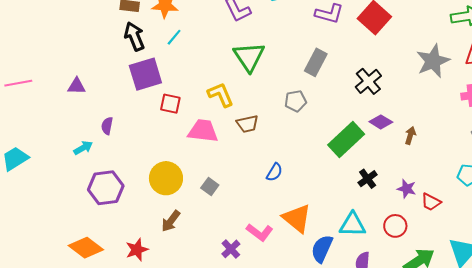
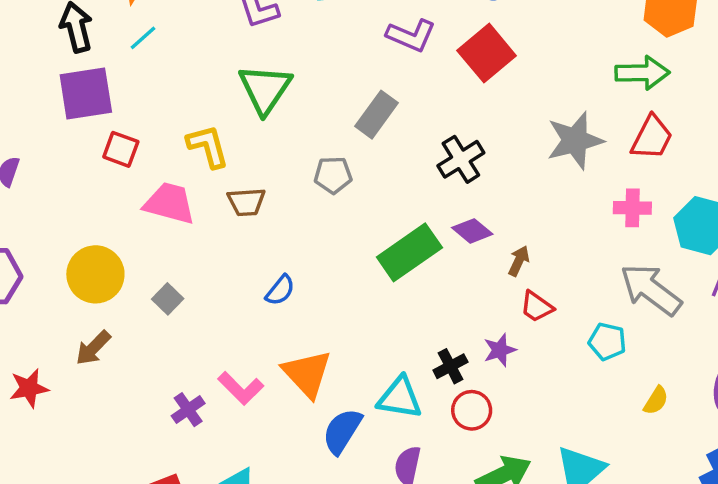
black cross: (368, 179) -> (450, 366), moved
purple star: (407, 189) -> (500, 350), turned 30
red trapezoid: (431, 202) -> (537, 307), moved

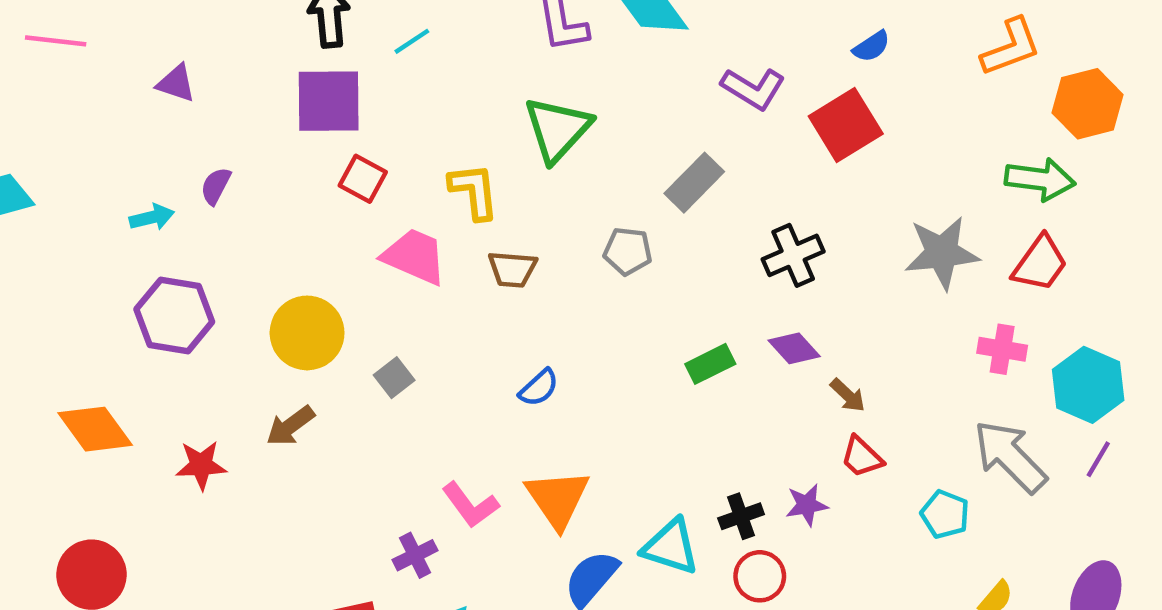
green rectangle: (409, 252) -> (710, 364), size x0.6
brown arrow: (519, 261) -> (848, 395), turned 100
purple cross: (188, 410) -> (415, 555), moved

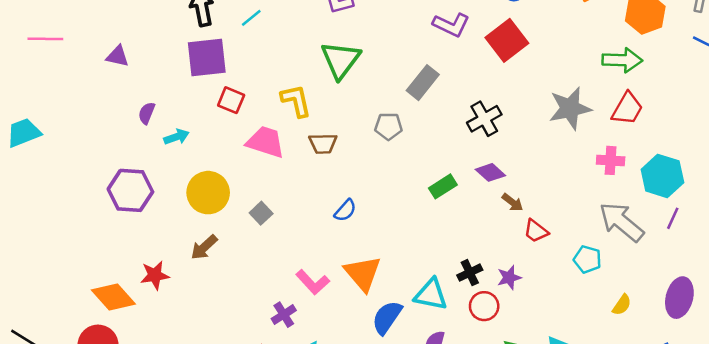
cyan arrow: (152, 217) -> (177, 137), moved
brown arrow: (848, 395) -> (513, 202), moved
orange diamond: (95, 429) -> (113, 297), moved
purple star: (807, 505) -> (509, 277), moved

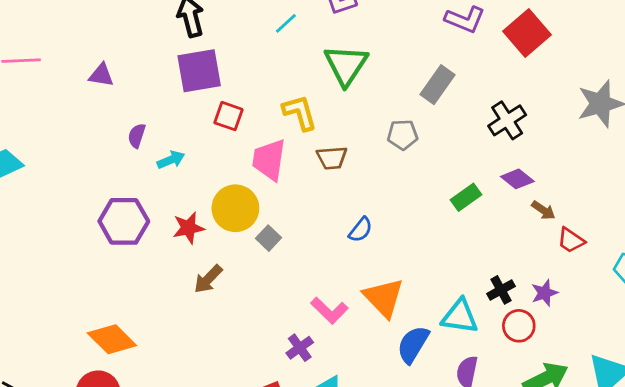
cyan line: (251, 18) -> (286, 23), moved
pink trapezoid: (266, 142) -> (269, 160), turned -96
yellow circle: (208, 193) -> (235, 208), moved
red star: (155, 275) -> (188, 228), moved

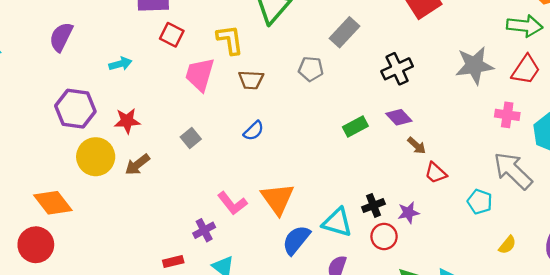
purple semicircle: (137, 136) -> (61, 37), moved, size x1.5
yellow circle: (235, 208) -> (96, 157), moved
blue semicircle: (361, 230) -> (254, 131), moved

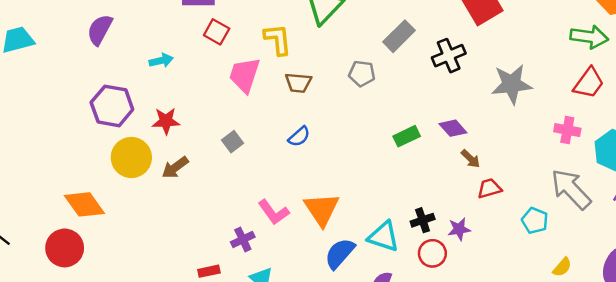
gray star: (474, 65) -> (512, 84), moved
black cross: (397, 69) -> (449, 56), moved
red trapezoid: (436, 173) -> (489, 188), turned 120

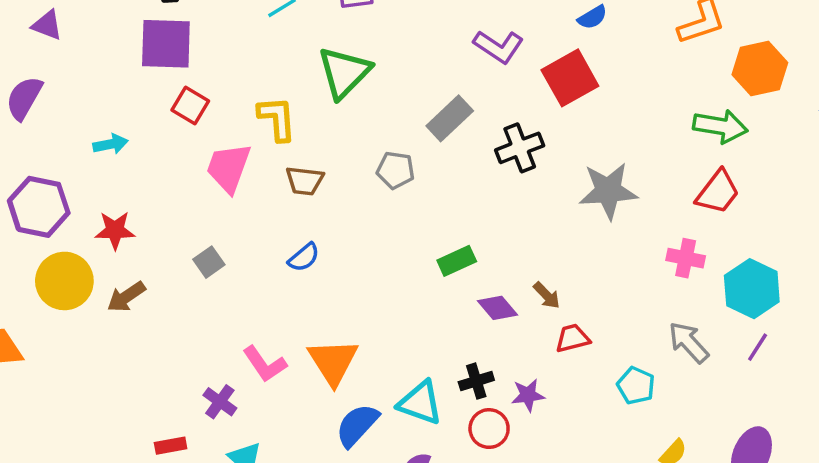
purple diamond: (453, 128) -> (497, 308), moved
gray arrow: (571, 189) -> (689, 342), size x0.7
purple cross: (243, 239) -> (220, 402), turned -30

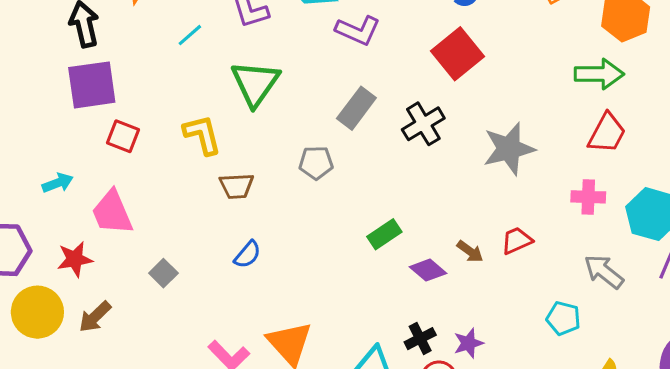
purple L-shape: (499, 47) -> (358, 30), moved
pink trapezoid: (228, 168) -> (112, 212), moved, turned -33
red trapezoid: (573, 338) -> (517, 241), moved

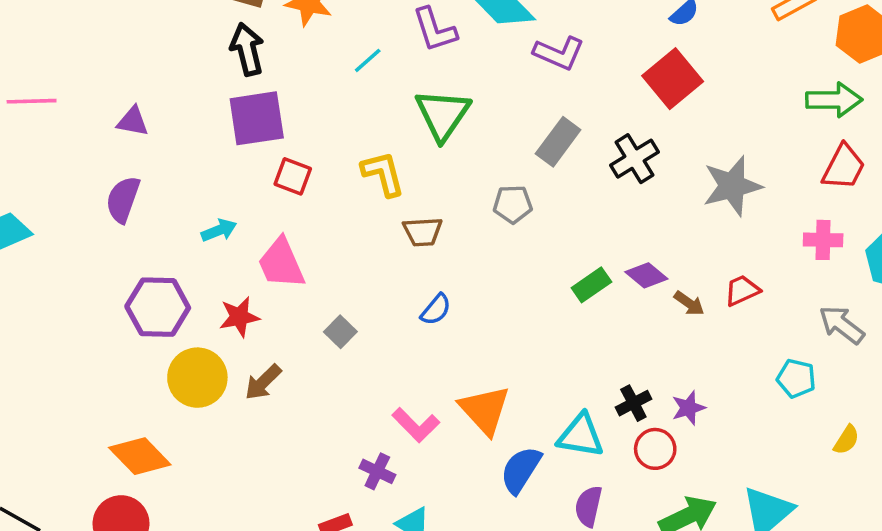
purple diamond: (428, 270) -> (646, 275), moved

